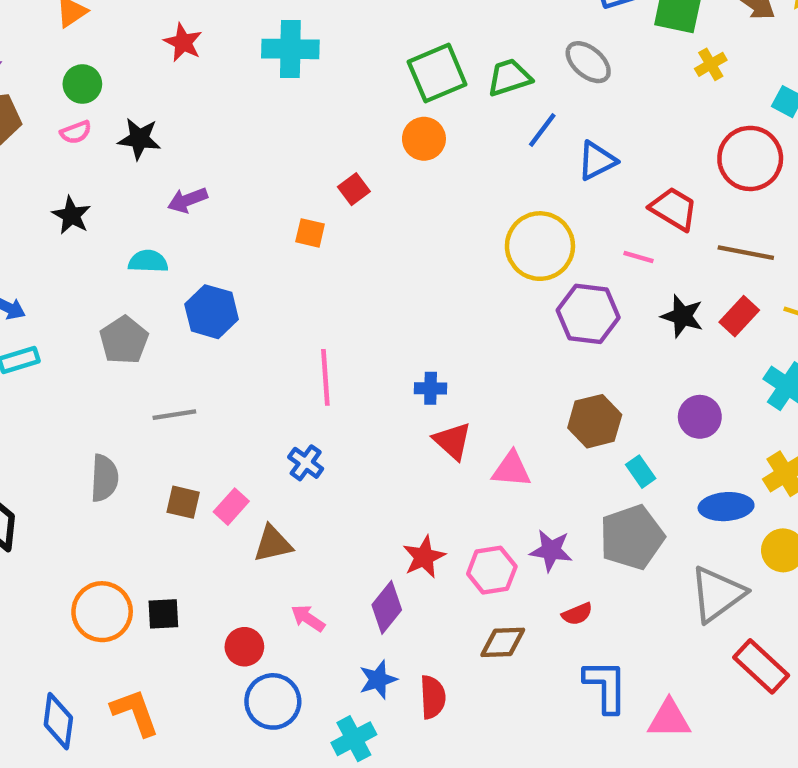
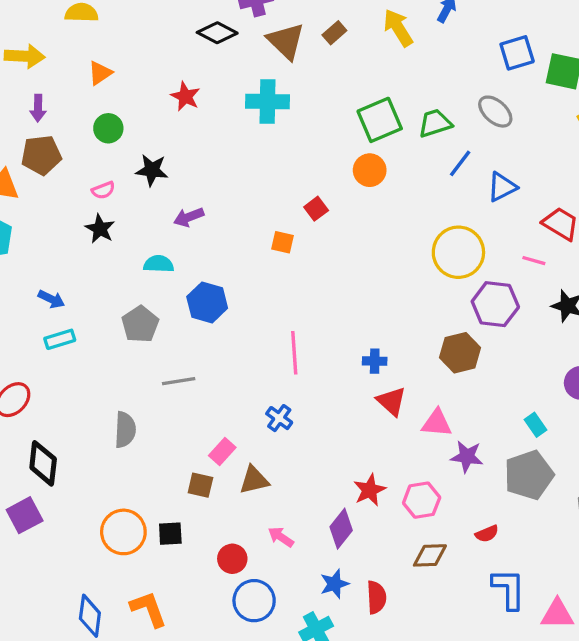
pink semicircle: (76, 132) -> (103, 190), moved
brown hexagon: (595, 421) -> (460, 353), moved
brown square: (183, 502) -> (200, 485), moved
purple star: (551, 550) -> (467, 457), moved

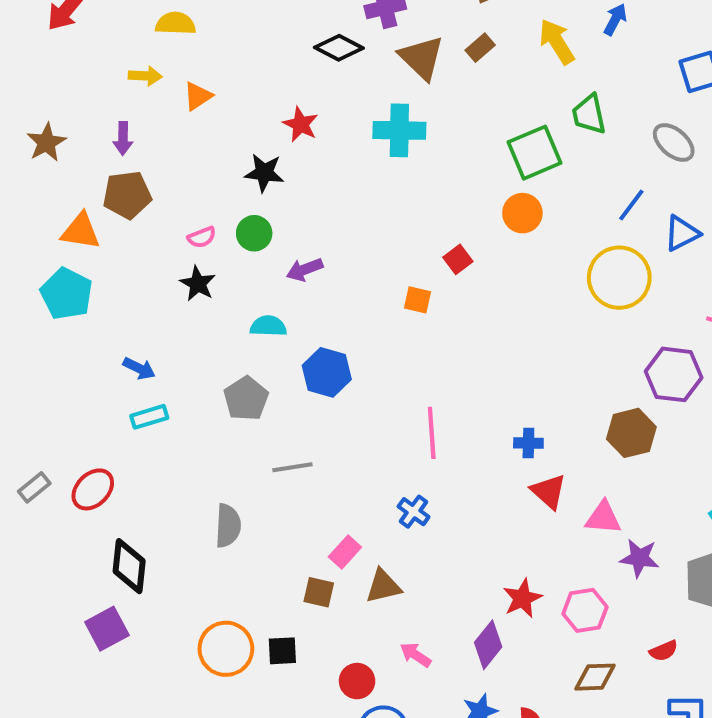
yellow arrow: (25, 56) -> (145, 76), moved, size x0.7
green trapezoid: (435, 123) -> (589, 114), moved, turned -84
green circle: (108, 128) -> (254, 233), moved
black star: (152, 170) -> (264, 173), moved
yellow circle: (458, 252) -> (619, 278), moved

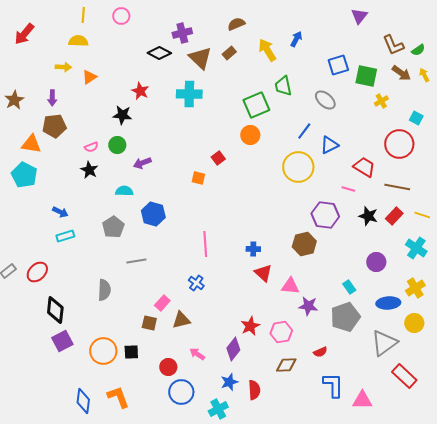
purple square: (107, 629) -> (62, 341), moved

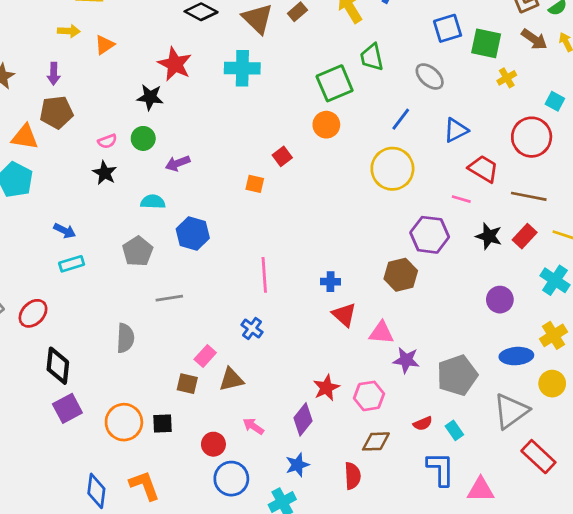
red star: (140, 91) -> (175, 64), size x1.4
blue triangle: (329, 145) -> (456, 130), moved
cyan rectangle: (349, 287) -> (454, 430), moved
red semicircle: (254, 390) -> (353, 476), moved

